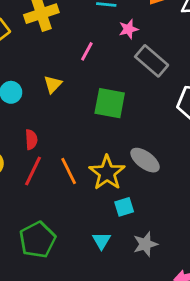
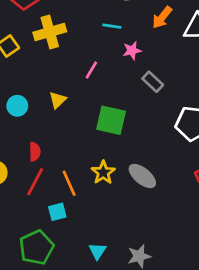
gray rectangle: (152, 61) -> (153, 82), size x0.7
yellow star: (107, 173) -> (103, 172), moved, size x0.7
cyan square: (124, 207) -> (57, 212), moved

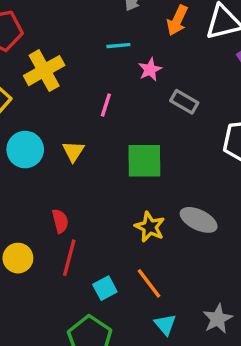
cyan circle: (17, 106) -> (25, 150), moved, size x1.4
orange line: (69, 183) -> (149, 283), moved

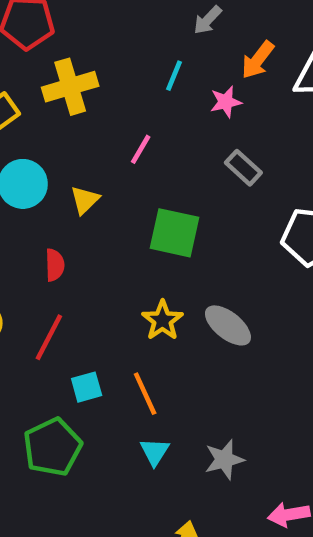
cyan line: (118, 46) -> (174, 76), turned -75
pink star: (150, 69) -> (226, 102), moved
red semicircle: (60, 221) -> (55, 265), moved

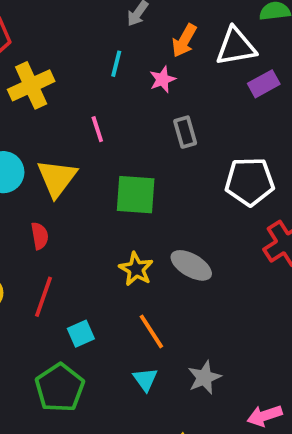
pink line: (141, 149) -> (97, 129), turned -40
gray rectangle: (243, 168) -> (185, 132), turned 40
yellow triangle: (85, 200) -> (57, 178), size x1.6
orange line: (145, 394) -> (151, 331), moved

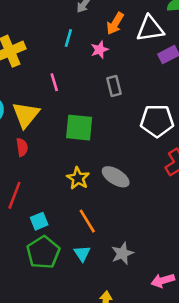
red semicircle: (40, 236) -> (22, 147), moved
green pentagon: (60, 388) -> (43, 252), moved

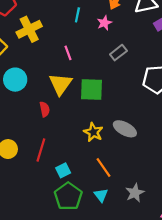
gray rectangle: (114, 86) -> (118, 53), turned 70
yellow triangle: (26, 115) -> (60, 84), moved

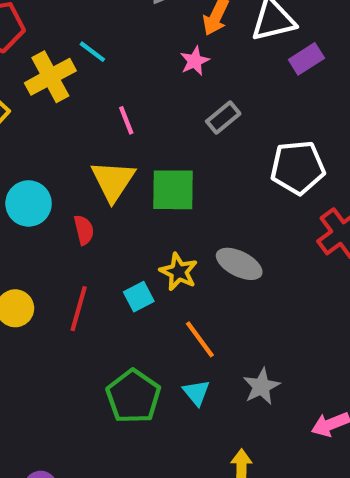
cyan line: (77, 15) -> (92, 52), moved, turned -64
cyan circle: (15, 80) -> (29, 203), moved
cyan square: (63, 170) -> (139, 297), moved

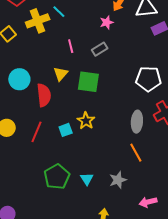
gray rectangle: (223, 117) -> (100, 49), moved
yellow triangle: (113, 181) -> (61, 74), size x0.7
red semicircle: (84, 230) -> (44, 95), size x1.6
gray ellipse: (239, 264) -> (137, 122), moved, turned 60
orange line: (200, 339) -> (136, 153), moved

